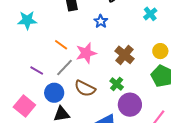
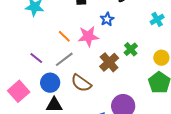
pink star: (86, 53) -> (88, 36), moved
brown cross: (125, 55) -> (109, 62), moved
green cross: (117, 84) -> (131, 49), moved

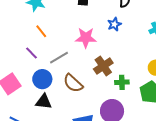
blue star: (107, 19) -> (114, 24), moved
orange line: (64, 36) -> (41, 31), moved
green cross: (131, 49) -> (122, 82), moved, turned 32

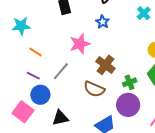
blue circle: (42, 79) -> (40, 95), moved
green cross: (122, 82) -> (130, 82), moved
brown semicircle: (73, 83) -> (94, 89), moved

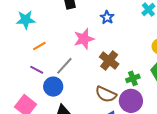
orange line: (35, 52) -> (39, 46), turned -64
brown semicircle: (94, 89) -> (106, 94), moved
blue circle: (40, 95) -> (53, 87), moved

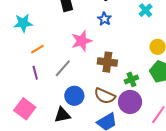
brown cross: (109, 61) -> (107, 62), turned -30
purple line: (37, 70) -> (35, 73), turned 48
blue circle: (53, 87) -> (74, 96), moved

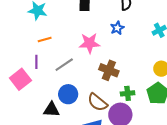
pink square: (25, 109) -> (20, 79), moved

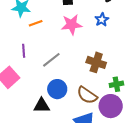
orange line: (45, 40) -> (36, 23), moved
pink star: (90, 43) -> (72, 25), moved
purple line: (36, 62) -> (24, 51), moved

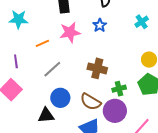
orange line: (36, 23) -> (42, 43), moved
purple line: (24, 51) -> (16, 61), moved

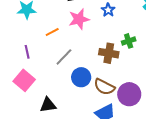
green cross: (119, 89) -> (129, 41), moved
blue circle: (60, 98) -> (81, 77), moved
black triangle: (46, 115) -> (48, 105), moved

